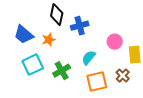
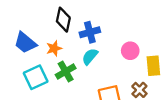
cyan semicircle: (89, 58) -> (90, 56), moved
green cross: (62, 71) -> (66, 71), moved

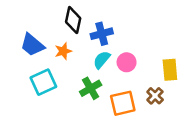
pink circle: (130, 51) -> (127, 62), moved
green cross: (66, 71) -> (91, 88), moved

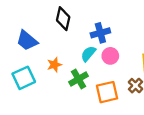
blue cross: (102, 34) -> (100, 33), moved
orange star: (63, 51) -> (54, 65), moved
cyan square: (43, 82) -> (24, 78), moved

